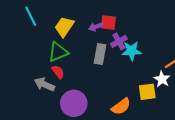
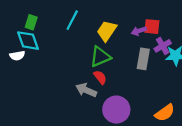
cyan line: (31, 16) -> (72, 20), turned 54

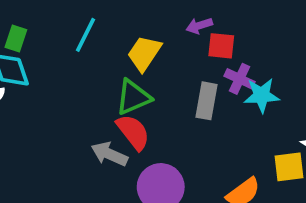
purple arrow: (139, 31) -> (199, 26), moved
purple cross: (163, 46) -> (240, 79), turned -35
red semicircle: (100, 77) -> (133, 132), size x1.5

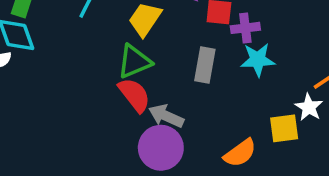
purple cross: (240, 79) -> (245, 28), moved, turned -32
gray arrow: (109, 154) -> (166, 116), moved

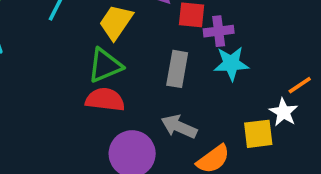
red semicircle: (134, 95) -> (105, 100), turned -45
gray arrow: (166, 116) -> (179, 127), moved

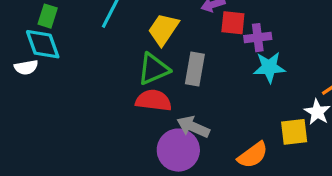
gray rectangle: (177, 69) -> (195, 69), moved
gray arrow: (179, 127) -> (193, 127), moved

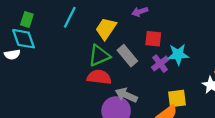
red square: (233, 23) -> (153, 39), moved
purple cross: (258, 38) -> (160, 64), moved, turned -30
gray rectangle: (195, 69) -> (127, 56), turned -50
yellow square: (294, 132) -> (177, 99), moved

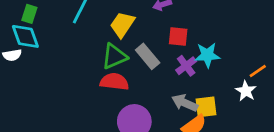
gray arrow: (126, 95) -> (185, 103), moved

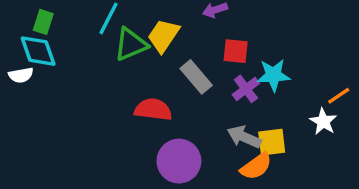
green triangle: (114, 56) -> (131, 44), moved

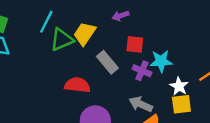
purple cross: (246, 89) -> (142, 71), turned -30
white star: (323, 122) -> (179, 86), moved
yellow square: (272, 142) -> (181, 104), moved

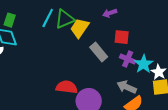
green triangle: (62, 40) -> (65, 19), moved
cyan star: (161, 61) -> (144, 64), moved, turned -30
red semicircle: (77, 85) -> (67, 87), moved

